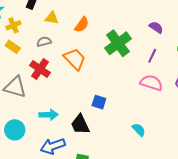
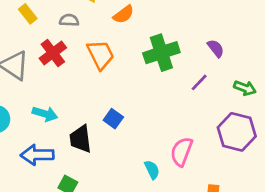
pink semicircle: (151, 83) -> (182, 152), moved, turned -105

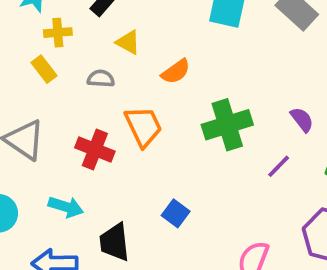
red cross: (53, 53) -> (95, 149), moved, turned -32
blue square: (113, 119) -> (176, 213), moved

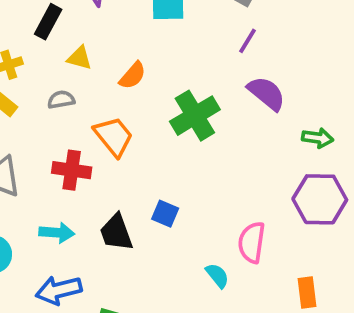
purple semicircle: (302, 120) -> (266, 93), size x1.5
purple line: (279, 166) -> (247, 41), moved
black trapezoid: (115, 242) -> (116, 232), moved

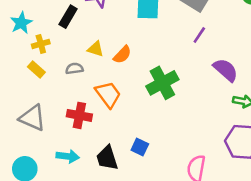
yellow triangle: (79, 58) -> (96, 49), moved
purple semicircle: (266, 93) -> (226, 70), moved

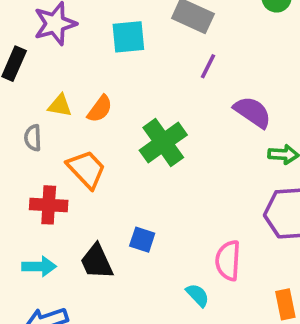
gray semicircle: (74, 69) -> (33, 138), turned -78

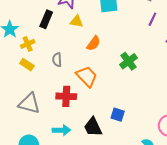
yellow triangle: (60, 106) -> (76, 21), moved
green cross: (163, 143) -> (128, 61), size x0.7

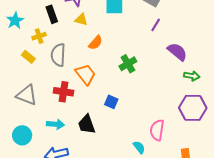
black rectangle: (46, 19) -> (52, 14), turned -48
yellow cross: (28, 44) -> (39, 36), moved
gray semicircle: (57, 60) -> (58, 55), size x1.6
blue square: (118, 115) -> (111, 102), moved

